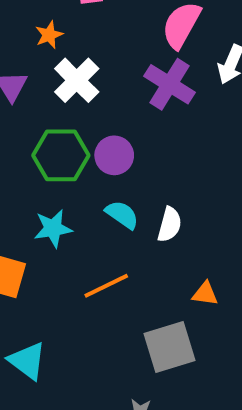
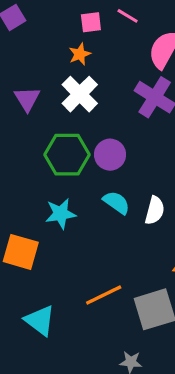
orange star: (49, 35) -> (80, 54), moved
orange line: (106, 286) -> (104, 295), moved

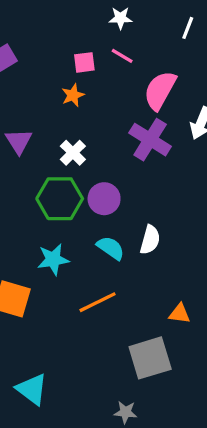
white cross: (80, 94) -> (73, 153), moved, size x0.7
white semicircle: (155, 210) -> (150, 240), moved
orange line: (104, 295) -> (98, 302), moved
cyan triangle: (40, 321) -> (32, 389), moved

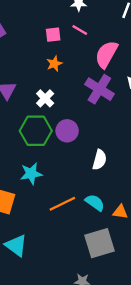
orange star: (73, 95) -> (54, 64), moved
cyan semicircle: (111, 248) -> (95, 203), moved
cyan triangle: (32, 389) -> (16, 245), moved

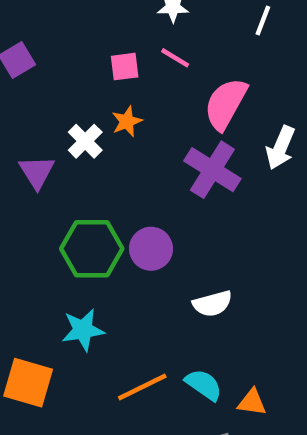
white cross: (45, 98) -> (85, 141), moved
white semicircle: (99, 160) -> (212, 304), turned 60

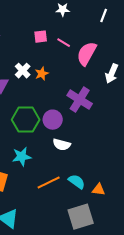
pink line: (175, 58) -> (64, 43), moved
orange star: (127, 121) -> (42, 74), moved
purple cross: (212, 170) -> (80, 100), moved
white semicircle: (212, 304) -> (62, 145), moved, turned 30

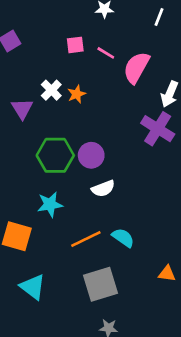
purple cross: (80, 100) -> (158, 129), moved
white semicircle: (62, 145) -> (103, 188), turned -36
orange triangle: (99, 190) -> (167, 274), moved
gray square: (81, 217) -> (100, 284), moved

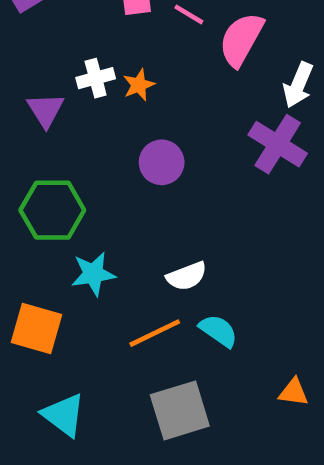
white cross: (51, 90) -> (96, 78), turned 30
green hexagon: (55, 155) -> (52, 210), moved
purple circle: (91, 155) -> (162, 162), moved
white semicircle: (103, 188) -> (187, 276), moved

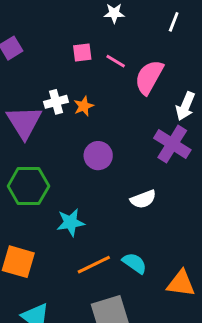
purple triangle: (46, 110) -> (24, 122), size x1.5
cyan star: (93, 274) -> (71, 222), moved
white semicircle: (187, 276) -> (143, 199), moved
orange triangle: (294, 392) -> (181, 283), moved, size x1.5

